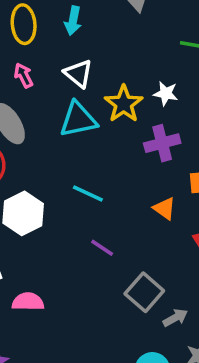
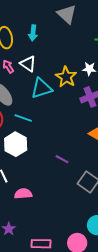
white triangle: (78, 74) -> (28, 64), moved
cyan line: (88, 193) -> (23, 118), moved

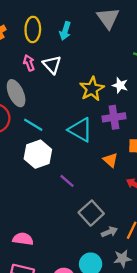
cyan triangle: (41, 88) -> (80, 130), moved, turned 35
white hexagon: (16, 144) -> (38, 154), moved
pink semicircle: (23, 194) -> (23, 239), moved

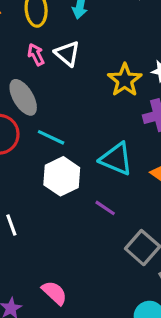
cyan triangle: (80, 130) -> (116, 159), moved
pink semicircle: (23, 239) -> (54, 293), turned 42

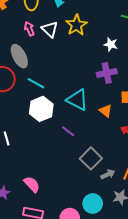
yellow star: (125, 80) -> (76, 25), moved

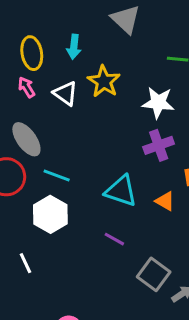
pink arrow: (29, 29) -> (27, 87), moved
white star: (111, 44) -> (158, 103), size x1.5
white hexagon: (41, 109) -> (50, 214), moved

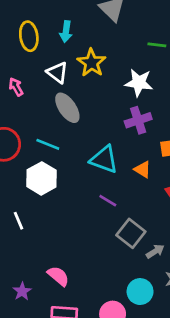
pink arrow: (27, 87) -> (16, 87), moved
gray ellipse: (26, 139) -> (67, 108), moved
purple line: (114, 239) -> (108, 201), moved

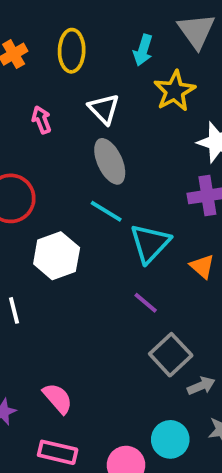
cyan arrow: (66, 32) -> (143, 50), moved
yellow star: (91, 63) -> (175, 91), moved
cyan line: (48, 144) -> (106, 211), moved
cyan triangle: (104, 159) -> (150, 243), turned 44

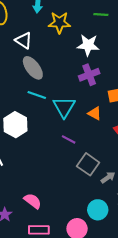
yellow star: (175, 91) -> (59, 23), turned -30

